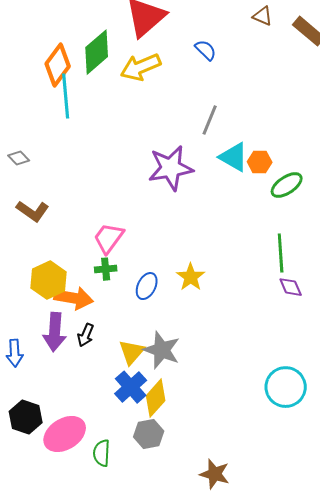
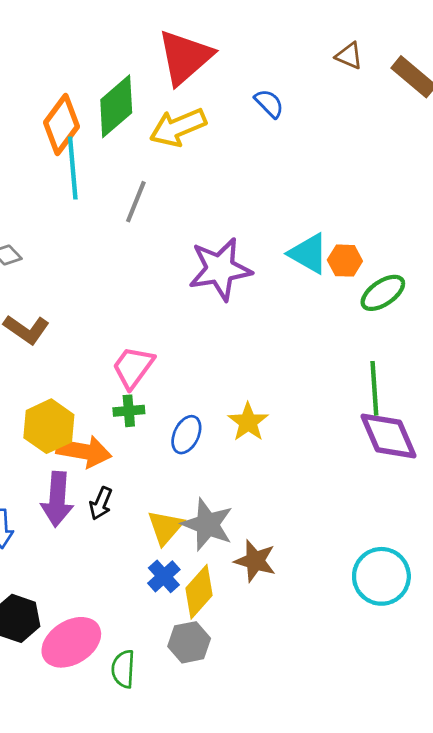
gray line: (210, 120) -> (136, 202), moved
purple diamond: (291, 287) -> (388, 436), size x1.8
blue cross: (131, 387) -> (164, 576), size x0.7
brown star: (215, 474) -> (255, 561), moved

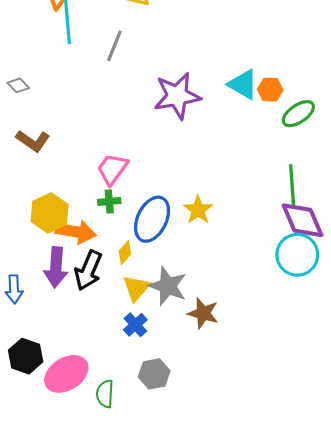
blue ellipse: (186, 435) -> (152, 219), size x1.6
black arrow: (101, 503) -> (88, 270), size x1.6
cyan circle: (381, 576) -> (297, 255), moved
yellow diamond: (199, 592) -> (125, 253), moved, size x0.6

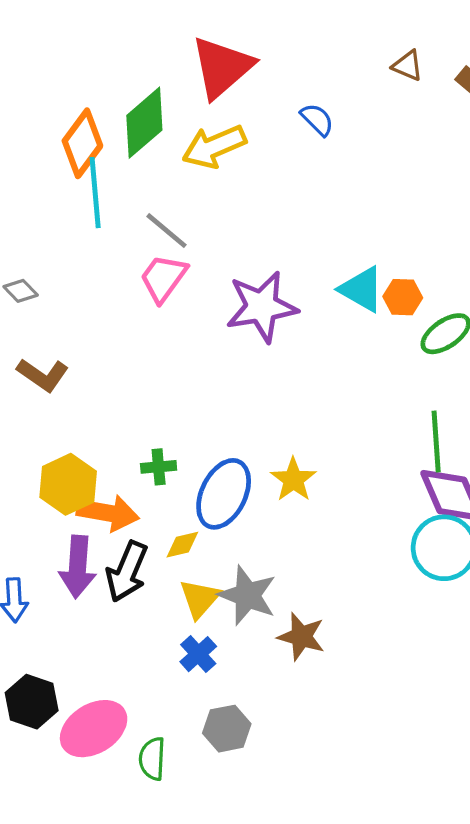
gray line: (114, 46) -> (167, 231), turned -72
pink trapezoid: (112, 169) -> (163, 278), moved
yellow diamond: (125, 253) -> (182, 545), turned 35

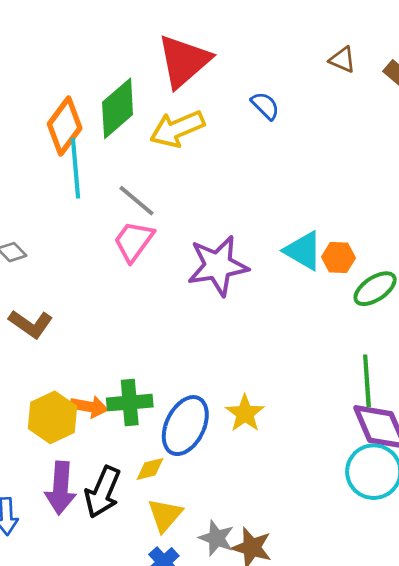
green cross: (159, 467) -> (130, 403), size x1.5
orange arrow: (108, 513) -> (89, 407), moved, size x0.7
gray star: (247, 595) -> (216, 538), moved, size x0.7

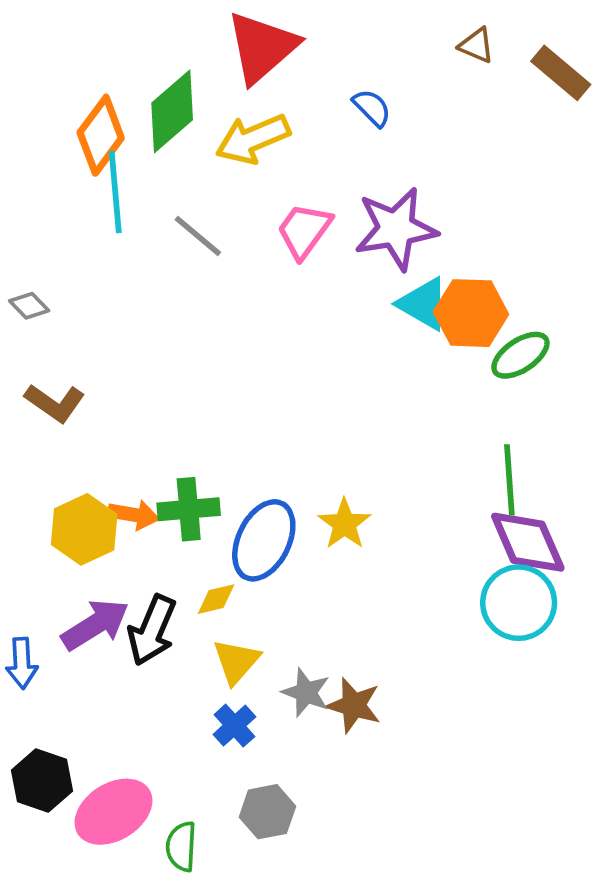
pink trapezoid: (134, 241) -> (304, 231), moved
orange hexagon: (338, 258) -> (471, 313), size x1.6
purple star: (218, 266) -> (396, 229), moved
purple arrow: (61, 488) -> (95, 625), turned -126

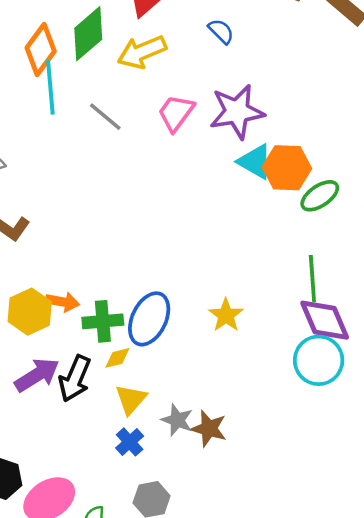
green cross: (189, 509) -> (103, 321), moved
yellow star: (344, 524) -> (226, 315), moved

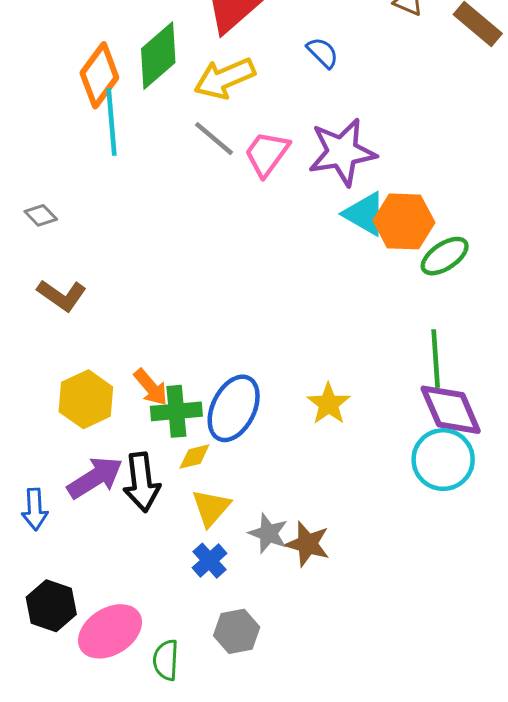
gray line: (105, 117) -> (214, 139), moved
orange arrow: (63, 302) -> (151, 387), moved, turned 40
black arrow: (75, 379) -> (142, 482), turned -30

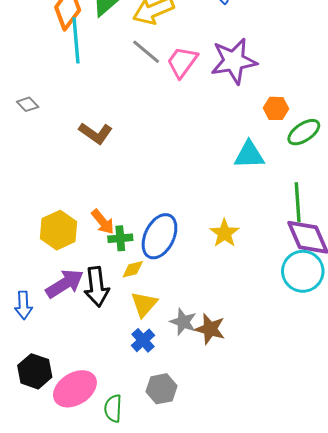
cyan triangle: (365, 214) -> (249, 155), moved, turned -32
orange hexagon: (404, 221) -> (276, 108), size x0.6
brown L-shape: (62, 295) -> (96, 133), moved
green cross: (176, 411) -> (120, 238), size x0.7

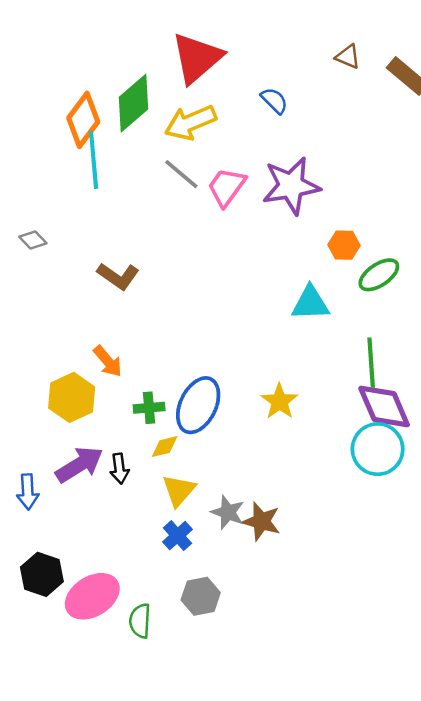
orange arrow: (103, 222) -> (108, 361), moved
black arrow: (97, 287) -> (119, 468), size x0.6

